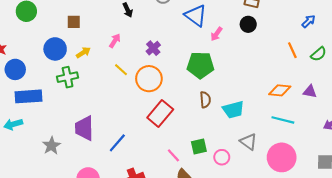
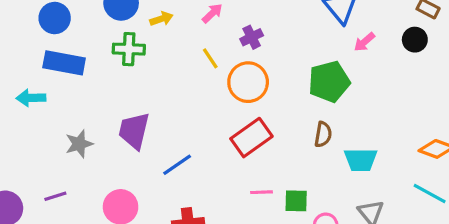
purple cross: (153, 48) -> (252, 37), moved
green pentagon: (200, 65) -> (329, 82), turned -30
pink line: (173, 155) -> (261, 192), moved, turned -64

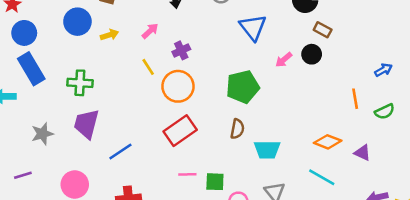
pink arrow: (364, 42) -> (284, 60), moved
green cross: (129, 49) -> (80, 83), moved
blue rectangle: (64, 63) -> (31, 69), turned 48

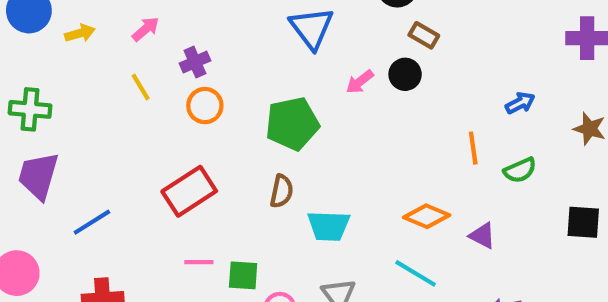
orange circle: (178, 86) -> (205, 106), moved, size x0.7

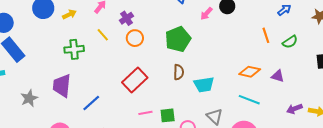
green cross: (30, 109) -> (74, 49), moved

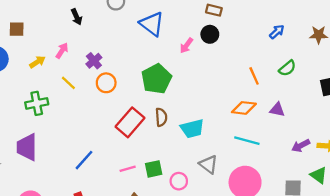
yellow arrow: (69, 14) -> (37, 62), moved
orange line: (266, 35) -> (254, 76), moved
red rectangle: (135, 80) -> (130, 122), moved
blue line: (91, 103) -> (84, 160), moved

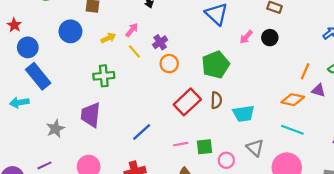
black circle: (210, 34) -> (270, 38), moved
orange line: (254, 76) -> (305, 71), turned 42
yellow line: (68, 83) -> (134, 51), moved
purple triangle: (277, 110) -> (318, 90), moved

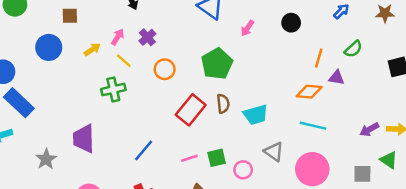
black circle: (270, 38) -> (291, 23), moved
purple cross: (160, 42) -> (147, 37), moved
green cross: (104, 76) -> (113, 89), moved

